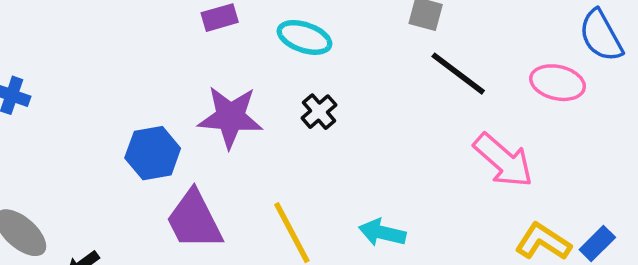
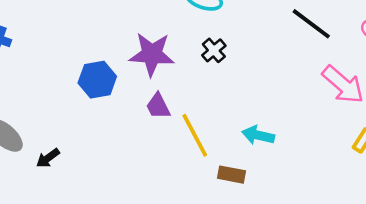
purple trapezoid: (194, 220) -> (158, 106), moved, size x0.6

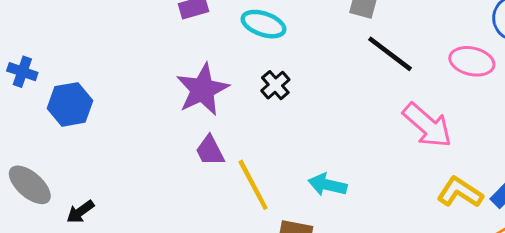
purple star: (152, 54) -> (202, 90), turned -30
blue hexagon: (97, 80) -> (70, 104), moved

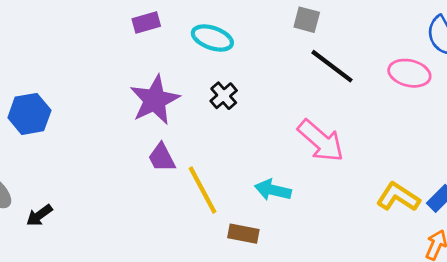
pink arrow: (427, 125) -> (321, 141), moved

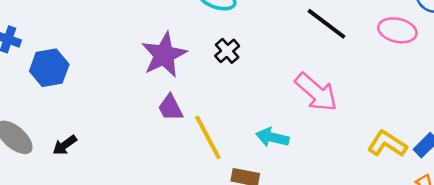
black arrow: (39, 215) -> (65, 145), moved

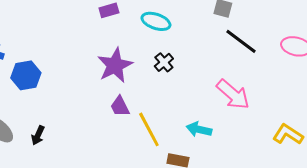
black arrow: (65, 145) -> (38, 135), turned -30

